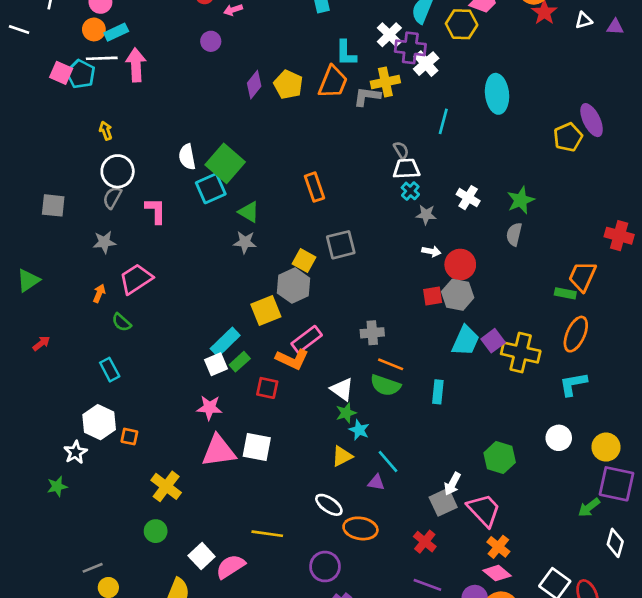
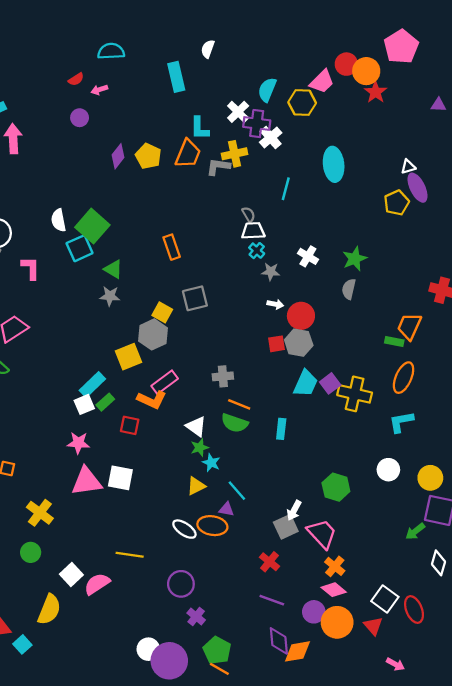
white triangle: (584, 20) -> (408, 167), moved
orange ellipse: (360, 528) -> (212, 526), moved

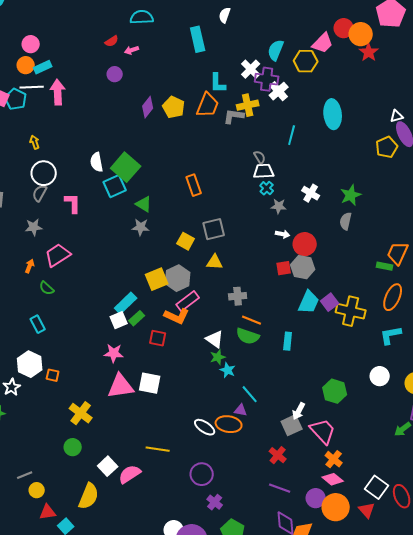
gray hexagon: (153, 334) -> (178, 278), moved
yellow triangle: (196, 486) -> (215, 262), moved, turned 30

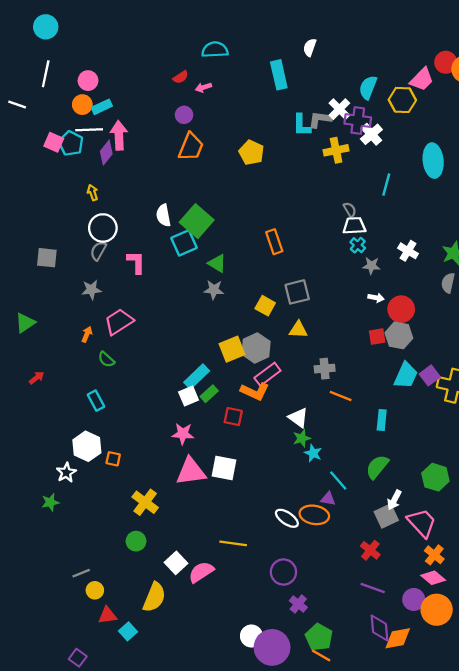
orange trapezoid: (208, 105) -> (191, 147), moved
purple diamond: (148, 107) -> (106, 153), moved
gray L-shape: (234, 116) -> (320, 119), moved
green semicircle: (248, 336) -> (377, 467), moved, turned 110

